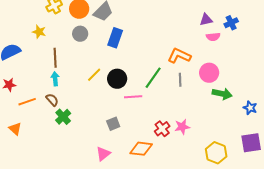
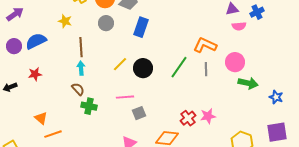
pink line: (133, 97) -> (125, 97), moved
orange line: (27, 102) -> (53, 134), moved
green cross: (63, 117) -> (89, 106), turned -35

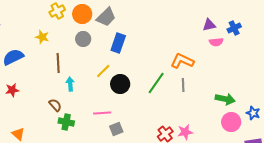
pink circle: (235, 62) -> (231, 122), moved
yellow line: (120, 64) -> (103, 71), moved
cyan arrow: (81, 68) -> (70, 84), moved

